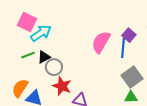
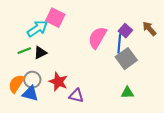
pink square: (27, 22) -> (55, 18), moved
gray circle: (54, 67) -> (32, 80), moved
gray square: (132, 77) -> (126, 59), moved

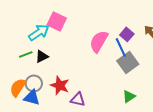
blue line: (119, 44) -> (121, 47), turned -30
green triangle: (127, 93) -> (129, 96), turned -32

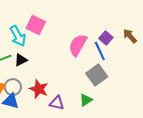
cyan arrow: (39, 32) -> (18, 36), turned 95
gray square: (128, 62) -> (97, 75), moved
green triangle: (129, 96) -> (86, 100), moved

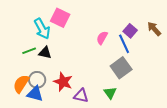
pink semicircle: (78, 45) -> (102, 38), size x0.6
black triangle: (21, 60) -> (45, 53), turned 40
green triangle: (86, 100) -> (110, 93), turned -32

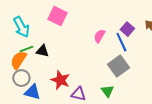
cyan arrow: (42, 29) -> (21, 27), moved
gray circle: (37, 80) -> (21, 78), moved
orange semicircle: (21, 84) -> (18, 60), moved

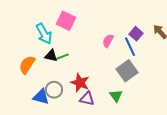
cyan arrow: (21, 27) -> (44, 34), moved
green line: (26, 49) -> (62, 57), moved
gray circle: (21, 78) -> (54, 90), moved
red star: (60, 80) -> (80, 83), moved

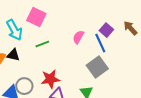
black triangle: (51, 56) -> (13, 55), moved
green line: (62, 57) -> (42, 44), moved
red star: (80, 83) -> (50, 79), turned -30

